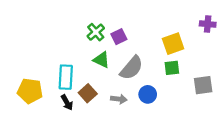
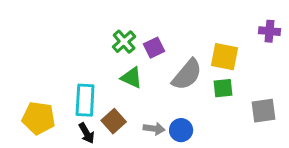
yellow square: (173, 44) -> (225, 57), turned 30
gray semicircle: (132, 68) -> (187, 75), moved
blue circle: (148, 94) -> (181, 130), moved

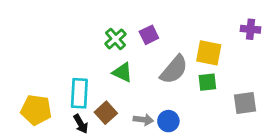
purple square: (154, 48) -> (149, 35), moved

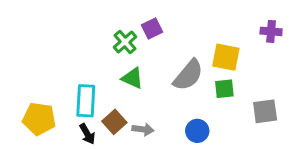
purple square: (149, 35) -> (152, 28), moved
gray arrow: (143, 120) -> (143, 129), moved
blue circle: (168, 121) -> (197, 131), moved

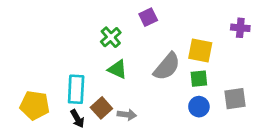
purple square: (152, 28) -> (148, 17), moved
blue circle: (197, 131) -> (199, 107), moved

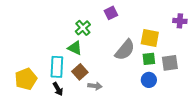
green triangle: (117, 69) -> (75, 48), moved
gray square: (235, 99) -> (170, 63), moved
yellow pentagon: (35, 105) -> (26, 79), turned -30
brown square: (101, 108) -> (80, 72), moved

